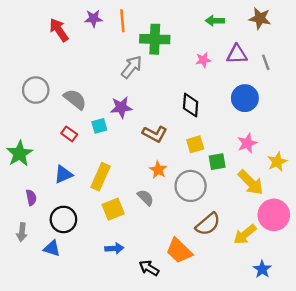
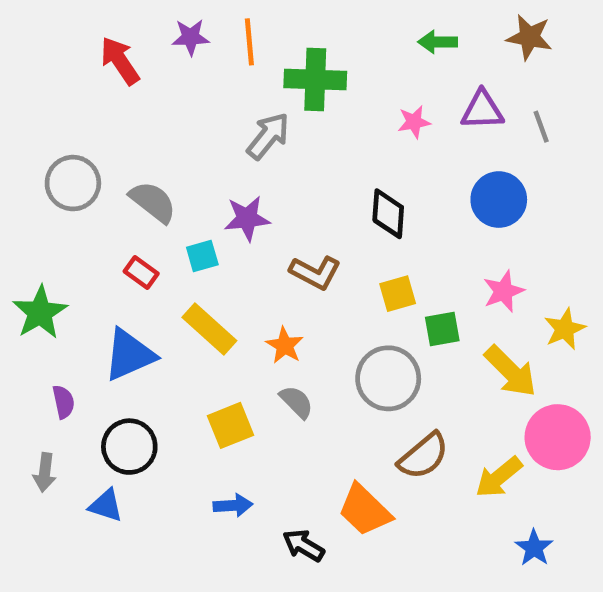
orange star: (158, 170) -> (285, 345), moved
blue triangle: (63, 174) -> (129, 355), size x1.4
yellow rectangle: (100, 177) -> (209, 329), moved, turned -72

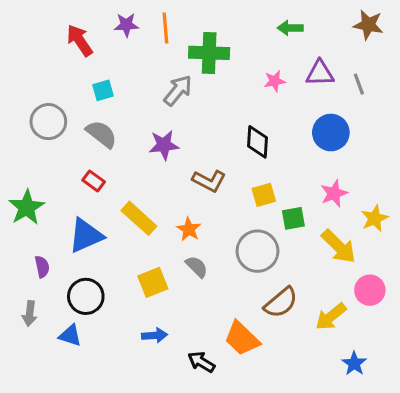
brown star: (529, 37) -> (368, 25), moved
cyan square: (202, 256) -> (103, 90), moved
pink circle: (558, 437) -> (370, 290), size x0.7

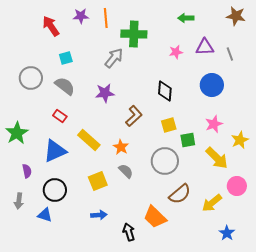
brown L-shape: (209, 181) -> (134, 116), turned -70
black arrow: (201, 362) -> (129, 232), turned 42

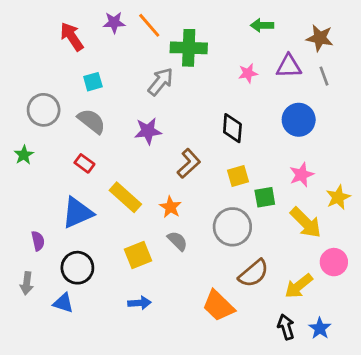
brown star: (236, 16) -> (320, 38), moved
orange line: (106, 18) -> (149, 25), turned -36
green star: (17, 133) -> (24, 155), moved, size x0.6
black arrow: (129, 232) -> (286, 327), moved

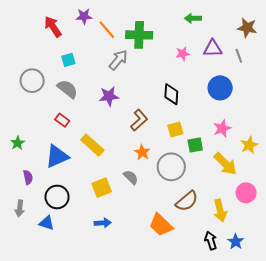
orange line: (149, 25) -> (107, 30), moved
brown star: (320, 38) -> (247, 28), moved
green star: (24, 155) -> (18, 143), moved
orange star: (170, 207) -> (142, 152), moved
yellow arrow: (299, 286) -> (220, 210), turned -65

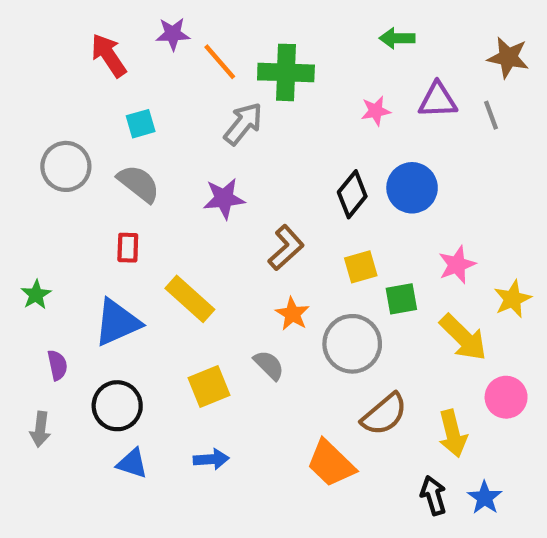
blue circle: (220, 88) -> (412, 188), moved
black diamond: (171, 94) -> (352, 194), turned 35
red rectangle: (62, 120) -> (128, 248), turned 56
blue triangle: (47, 223) -> (132, 463), moved

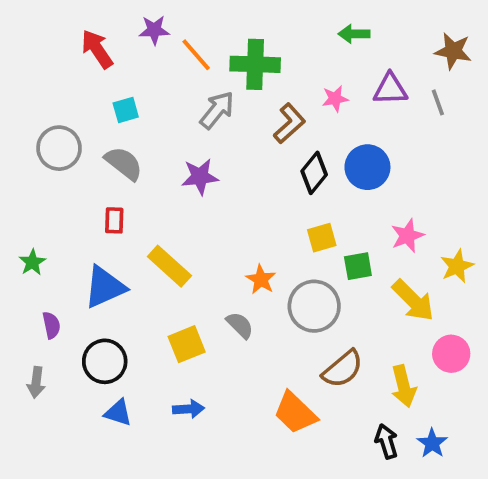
brown L-shape: (286, 248) -> (289, 123), moved

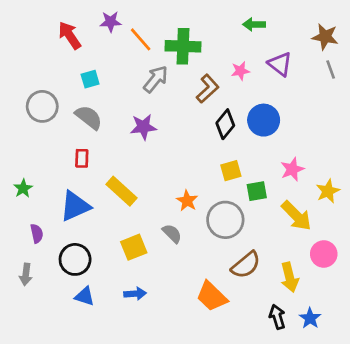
purple triangle: (390, 89) -> (280, 64), turned 40
gray line: (438, 102) -> (331, 70), moved

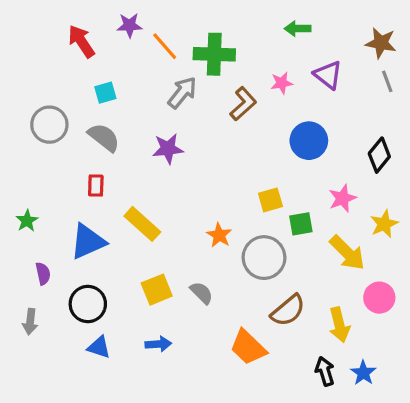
black diamond: (225, 124) -> (379, 155), moved
gray semicircle: (172, 233) -> (202, 293), moved

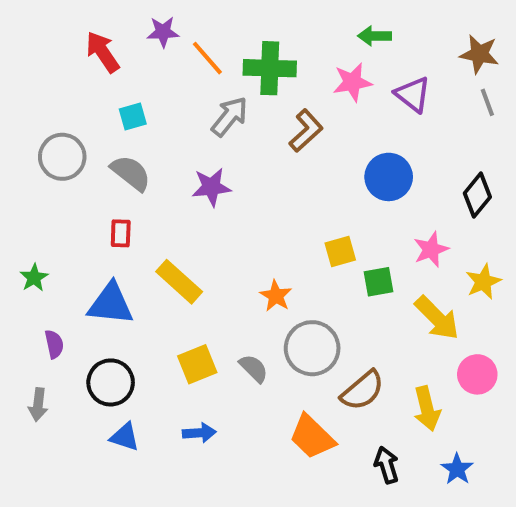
pink star: (282, 83) -> (352, 82), moved, size x1.4
blue triangle: (88, 242) -> (111, 304), turned 30
gray circle: (264, 258) -> (312, 348), moved
black arrow: (325, 371) -> (387, 465), moved

